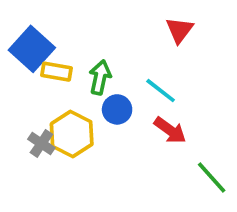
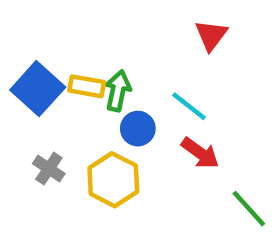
blue square: (32, 49) -> (38, 89), moved
yellow rectangle: (57, 72) -> (87, 86), moved
yellow hexagon: (72, 134) -> (113, 180), moved

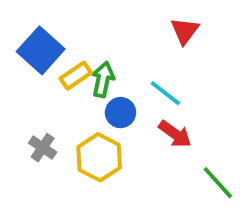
yellow rectangle: (87, 86) -> (76, 76), turned -44
blue square: (38, 89) -> (41, 50), moved

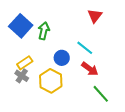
yellow rectangle: (76, 76) -> (25, 63), moved
green arrow: (103, 79) -> (44, 31), moved
green line: (218, 183) -> (101, 94), moved

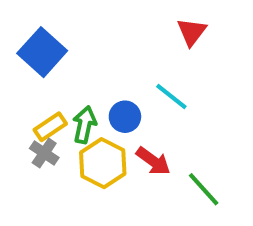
green arrow: (44, 31) -> (85, 125), moved
red arrow: (90, 69) -> (153, 161), moved

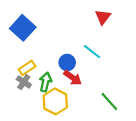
green arrow: (85, 125) -> (45, 82), moved
red arrow: (153, 161) -> (73, 78), moved
yellow hexagon: (103, 163) -> (55, 101), moved

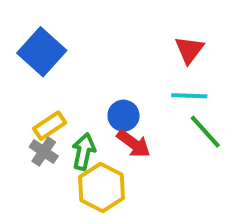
red triangle: (103, 17) -> (189, 50), moved
cyan line: (92, 52) -> (189, 96), moved, turned -36
green line: (109, 101) -> (205, 132), moved

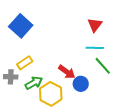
blue circle: (123, 116) -> (81, 84), moved
gray cross: (44, 152) -> (11, 77), moved, turned -32
green arrow: (84, 152) -> (34, 83), moved, turned 48

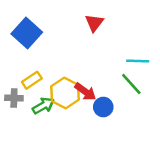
red triangle: (95, 25) -> (94, 23), moved
cyan line: (95, 48) -> (138, 61), moved
yellow hexagon: (51, 94) -> (65, 93), moved

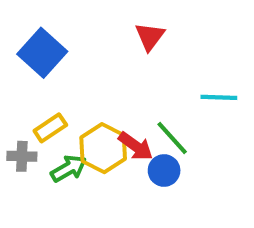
green line: (131, 84) -> (172, 138), moved

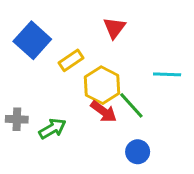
yellow rectangle: (50, 128) -> (71, 60), moved
yellow hexagon: (103, 148) -> (102, 85), moved
blue circle: (164, 170) -> (138, 152), moved

